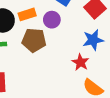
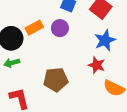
brown pentagon: (34, 40) -> (56, 80), moved

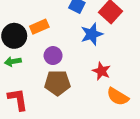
purple circle: (60, 28) -> (53, 56), moved
blue star: (105, 40) -> (92, 34), moved

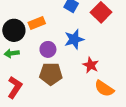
blue star: (92, 34) -> (74, 39), moved
red L-shape: (18, 99) -> (15, 87), turned 40

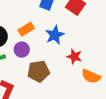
orange rectangle: (37, 23) -> (26, 29), moved
purple circle: (48, 49) -> (22, 50), moved

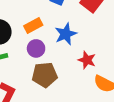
purple circle: (22, 50) -> (36, 48), moved

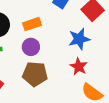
blue star: (66, 34) -> (79, 39), moved

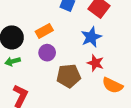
brown pentagon: (35, 74) -> (69, 76), moved

